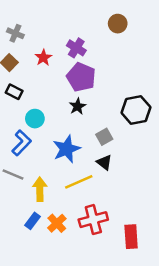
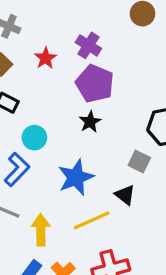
gray square: (104, 137) -> (139, 161), moved, turned -35

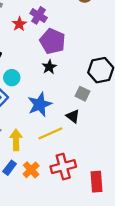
purple cross: (88, 45) -> (39, 15), moved

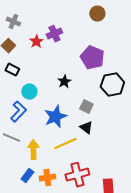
purple cross: (39, 15) -> (54, 34), turned 35
purple pentagon: (52, 41) -> (92, 58), moved
gray square: (82, 94) -> (86, 107), moved
orange cross: (31, 170) -> (47, 178), turned 35

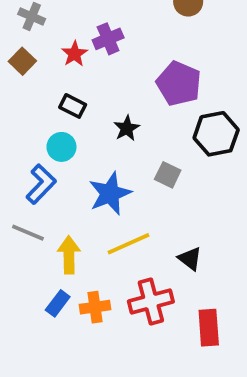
black rectangle: (12, 70) -> (73, 106), moved
black triangle: (86, 128) -> (190, 259), moved

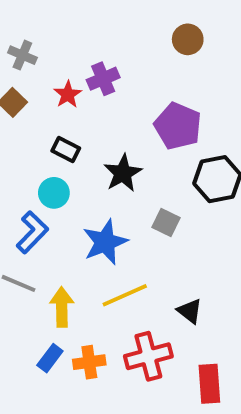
black star: (127, 128) -> (123, 173), size x1.4

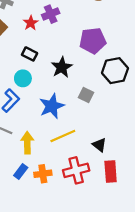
purple pentagon: (178, 126) -> (93, 41), turned -30
red rectangle: (209, 384) -> (111, 172), moved

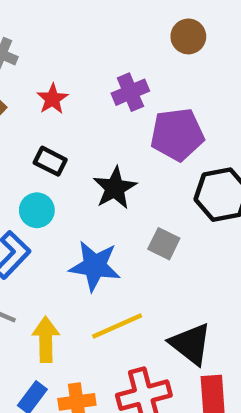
purple cross: (51, 14) -> (130, 92), moved
blue star: (52, 106) -> (95, 266), turned 30
black triangle: (99, 145) -> (191, 344), size x1.5

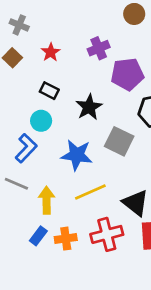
gray square: (164, 244) -> (119, 141), size x1.5

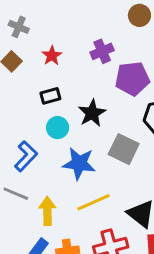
black rectangle: (49, 91) -> (50, 96), turned -42
cyan circle: (41, 121) -> (58, 128), moved

